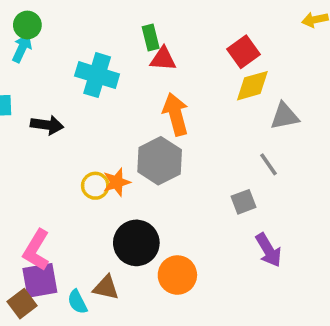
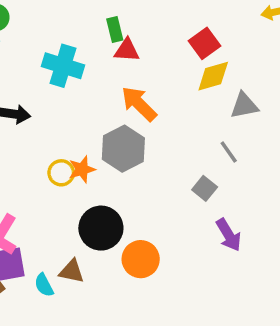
orange arrow: (176, 114) -> (139, 104), turned -30
gray square: (243, 202) -> (205, 188), turned -30

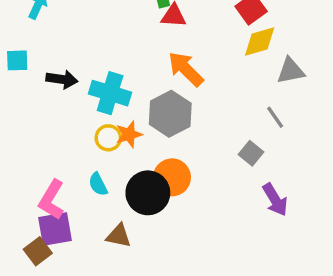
cyan cross: (63, 66) -> (110, 93), moved
orange circle: (141, 259) -> (172, 177), moved
cyan semicircle: (44, 285) -> (98, 184), moved

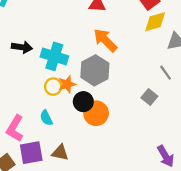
black circle: (148, 193) -> (83, 102), moved, size x0.7
purple arrow: (275, 200) -> (166, 156), moved
purple square: (55, 229) -> (31, 153), moved

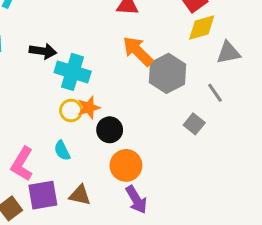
black arrow: (22, 47) -> (43, 51), moved
gray hexagon: (95, 70) -> (168, 73), moved
orange circle: (96, 113) -> (126, 165), moved
purple arrow: (166, 156) -> (136, 200), moved

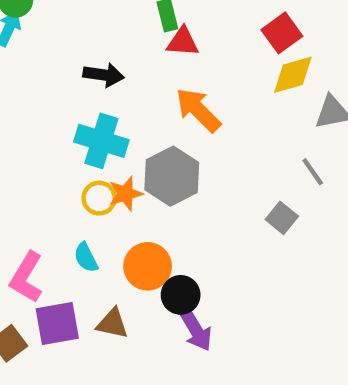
black arrow: (43, 51) -> (104, 75), moved
gray hexagon: (168, 73) -> (172, 176), moved
black circle: (110, 130) -> (181, 295), moved
orange circle: (126, 165) -> (148, 266), moved

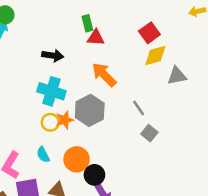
gray line: (313, 172) -> (139, 108), moved

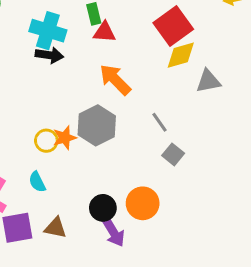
red square: (149, 33) -> (173, 26), size x1.4
cyan cross: (51, 91) -> (48, 31), moved
orange circle: (77, 159) -> (143, 203), moved

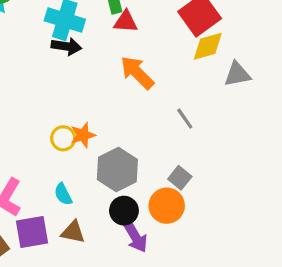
gray hexagon: (97, 125) -> (117, 170), moved
gray square: (173, 154) -> (180, 178), moved
cyan semicircle: (37, 182) -> (63, 194), moved

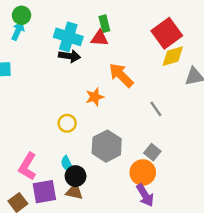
red triangle: (126, 22) -> (100, 38), moved
orange star: (83, 135) -> (95, 97), moved
black circle: (124, 211) -> (76, 176), moved
purple arrow: (135, 237) -> (145, 195), moved

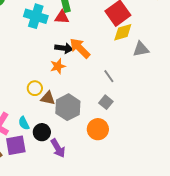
black arrow: (70, 56) -> (64, 48), moved
gray square: (152, 152) -> (106, 102), moved
cyan semicircle: (67, 164) -> (24, 123), moved
brown triangle: (74, 192) -> (48, 98), moved
purple arrow: (145, 195) -> (58, 148), moved

